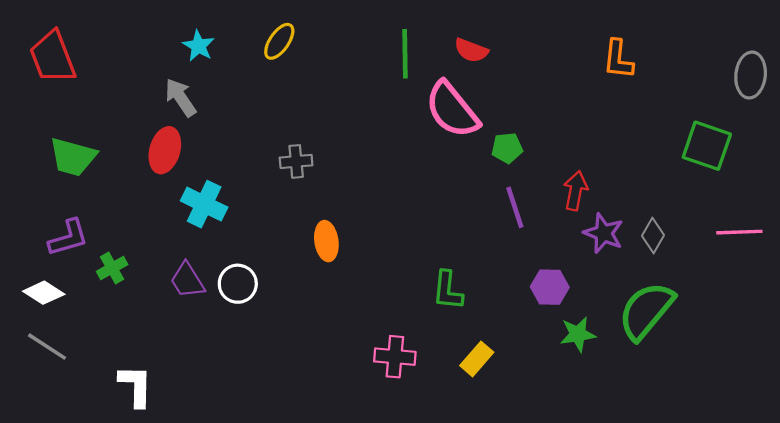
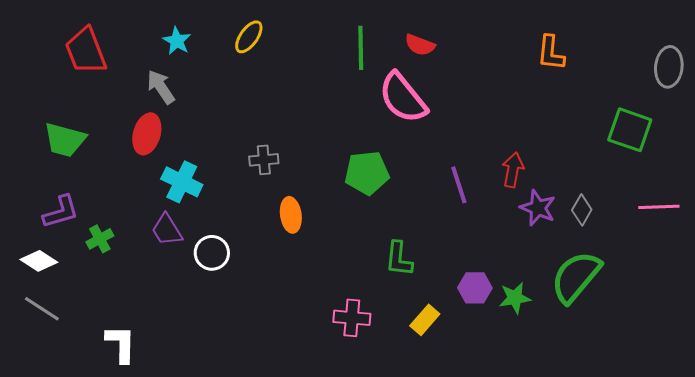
red trapezoid: (53, 57) -> (86, 51), moved
green pentagon: (507, 148) -> (367, 173), moved, size x1.6
gray cross: (296, 161) -> (264, 160), moved
purple trapezoid: (187, 280) -> (167, 230), moved
purple hexagon: (550, 287) -> (475, 288), moved

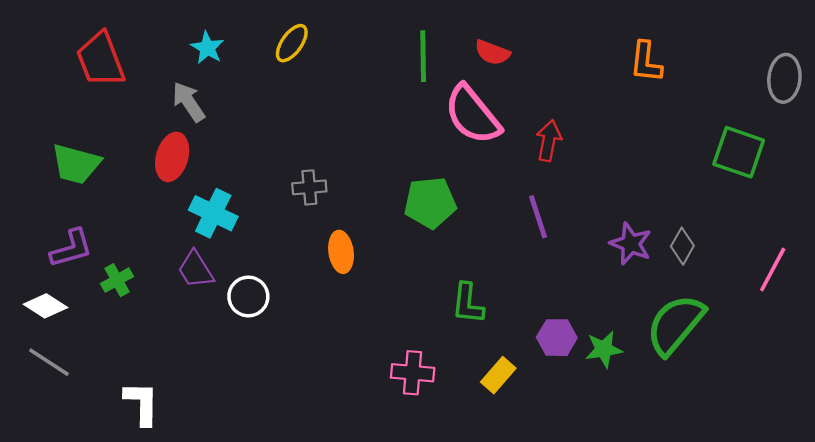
red arrow: (513, 170) -> (549, 140), moved
pink line: (659, 207) -> (773, 270), moved, turned -60

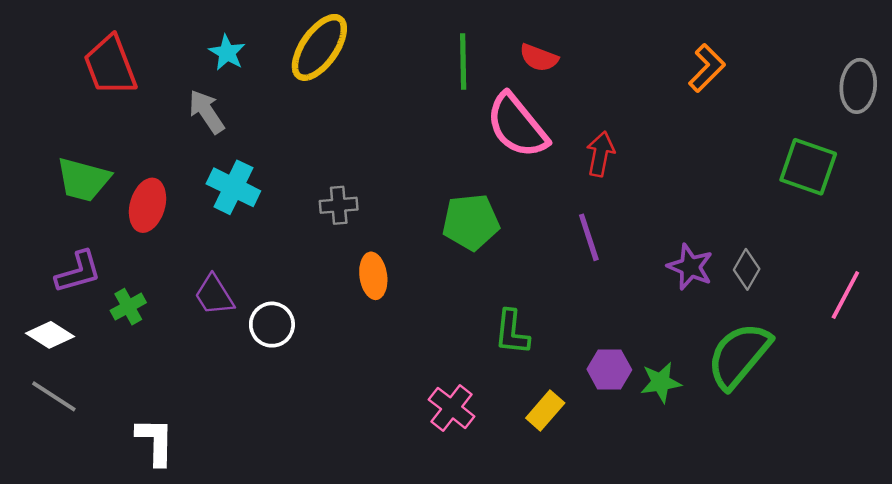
yellow ellipse: (292, 43) -> (319, 47), size x1.6
orange L-shape: (646, 62) -> (707, 68), turned -141
red ellipse: (172, 157) -> (148, 205), moved
cyan cross: (213, 213) -> (233, 187), moved
pink cross: (413, 373) -> (452, 408), turned 33

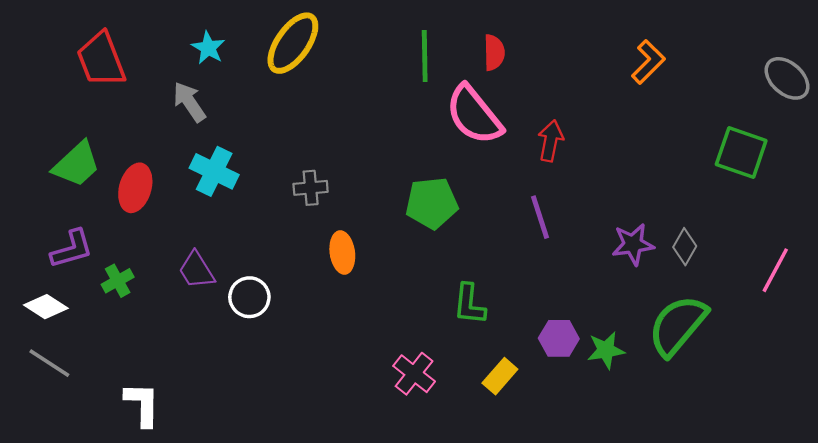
red semicircle: (539, 58) -> (494, 53), turned -112
gray ellipse: (858, 86) -> (787, 78), turned -54
green trapezoid: (83, 180) -> (76, 164), turned -58
purple star: (690, 267) -> (633, 244), turned -30

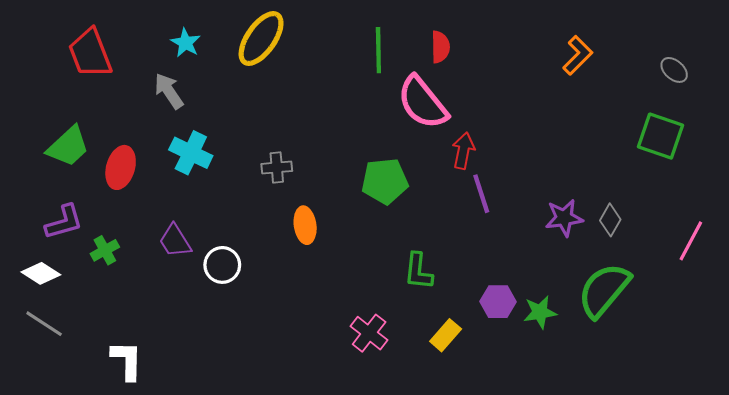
gray ellipse: (787, 78) -> (674, 70), moved, size x0.7
red arrow: (551, 141) -> (463, 151), moved

